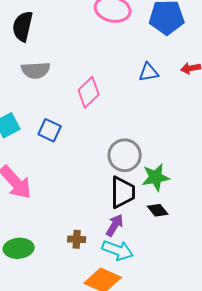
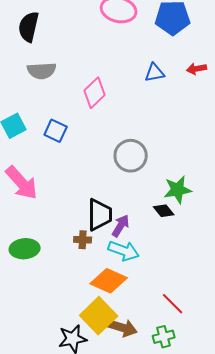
green star: (156, 177) -> (178, 190), moved
black trapezoid: (123, 192) -> (100, 215), moved

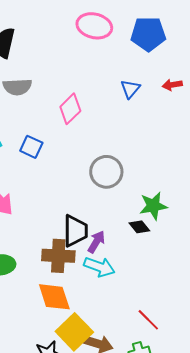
blue triangle: (155, 73) -> (130, 89), turned -40
brown cross: (83, 240) -> (58, 256), size x1.8
orange diamond: (109, 281) -> (54, 297), moved, turned 48

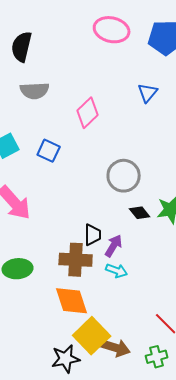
black diamond: (139, 227) -> (140, 213), moved
black trapezoid: (75, 231) -> (93, 235), size x0.7
cyan arrow: (99, 267) -> (117, 271), size x0.7

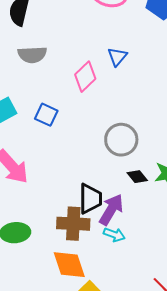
blue triangle: (148, 93) -> (117, 57), moved
black trapezoid: (93, 235) -> (90, 199), size x1.4
purple arrow: (114, 246) -> (111, 210), size x1.4

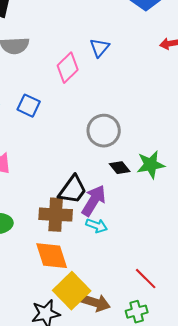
black trapezoid: (90, 199) -> (73, 190), turned 36

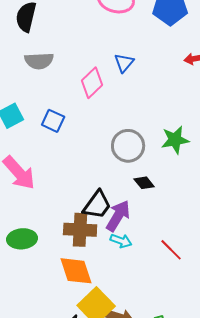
green star: (151, 165) -> (175, 140), moved
red line: (146, 279) -> (171, 250), moved

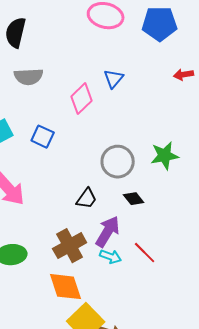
black trapezoid: (97, 205) -> (87, 199), moved, size x0.7
brown cross: (80, 230) -> (70, 246), turned -32
red line: (171, 250) -> (145, 253), moved

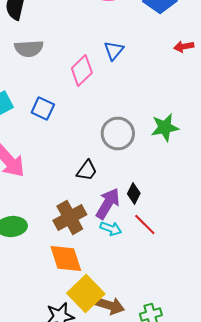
black diamond: (134, 199) -> (134, 194), moved, turned 65

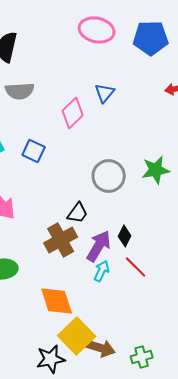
brown cross: (70, 218) -> (61, 240), moved
cyan arrow: (111, 228) -> (102, 271), turned -85

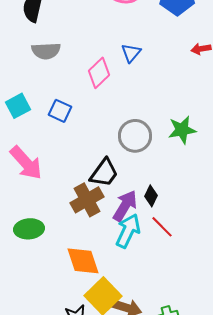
black trapezoid: (78, 213) -> (104, 173), size x1.4
cyan arrow: (102, 271) -> (128, 231), size x1.6

